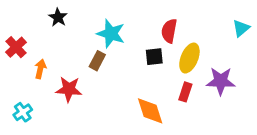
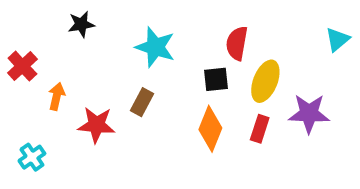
black star: (58, 17) -> (81, 24), turned 30
brown rectangle: (97, 61) -> (142, 102), moved
orange diamond: (150, 111) -> (210, 129), moved, turned 40

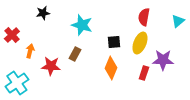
red semicircle: (237, 43) -> (144, 17), moved
red rectangle: (260, 129) -> (144, 73), moved
cyan cross: (32, 157) -> (17, 83), size x1.6

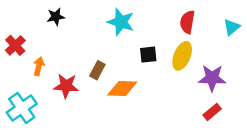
cyan star: (82, 25) -> (121, 22), moved
orange diamond: (111, 68) -> (122, 88), moved, turned 70
red rectangle: (144, 73) -> (212, 112), moved, turned 32

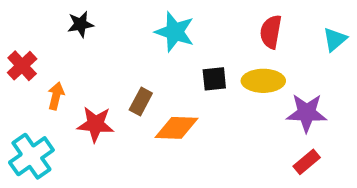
yellow ellipse: (182, 56) -> (263, 81), turned 68

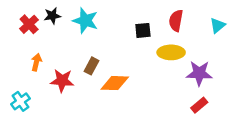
cyan star: (175, 32) -> (85, 21), moved
red cross: (22, 66) -> (29, 24), moved
black square: (214, 79) -> (143, 30), moved
cyan cross: (31, 156) -> (20, 101), size x0.7

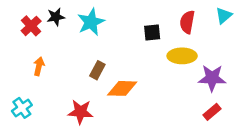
cyan star: (85, 21) -> (91, 22), turned 30
cyan triangle: (218, 25) -> (224, 16), moved
red star: (62, 81) -> (81, 112), moved

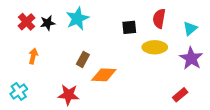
cyan triangle: (224, 16) -> (190, 28), moved
black star: (56, 17) -> (48, 23), moved
purple star: (212, 78) -> (191, 58), moved, turned 30

